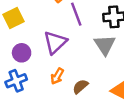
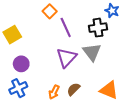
purple triangle: (55, 42) -> (66, 58), moved
orange arrow: (57, 76) -> (54, 92), moved

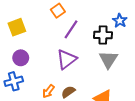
purple line: (66, 27) -> (71, 29), turned 48
gray triangle: (92, 52) -> (108, 59), moved

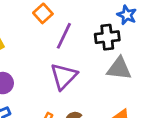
gray triangle: (108, 59) -> (119, 69), turned -48

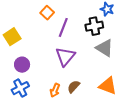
gray triangle: (119, 69) -> (104, 48), turned 30

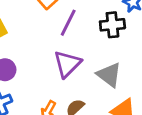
gray triangle: (104, 48) -> (109, 75), moved

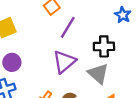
black cross: (112, 25) -> (104, 46), moved

